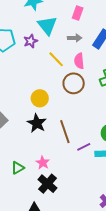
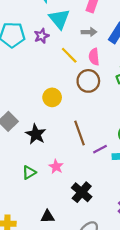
black star: (37, 123) -> (36, 134), moved
black cross: (48, 184) -> (82, 192), moved

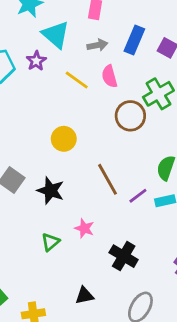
brown circle: (88, 81) -> (130, 116), moved

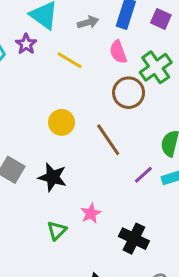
pink semicircle: (109, 76) -> (118, 52), moved
brown line: (108, 179) -> (108, 140), moved
pink star: (84, 228) -> (91, 213), turned 30

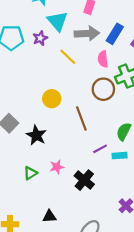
gray arrow: (88, 22) -> (87, 33), size x1.6
black cross: (134, 239) -> (84, 180), moved

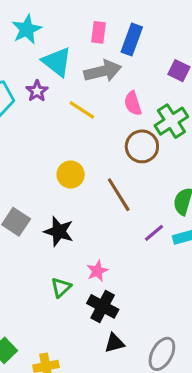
blue rectangle: (115, 34) -> (132, 40), moved
black cross: (84, 180) -> (103, 306), moved
black triangle: (50, 216) -> (114, 343), moved

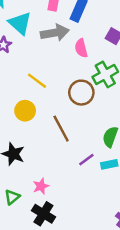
pink semicircle: (133, 103) -> (81, 48), moved
yellow line: (82, 110) -> (37, 81), moved

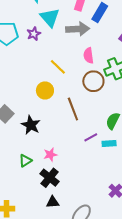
pink semicircle: (81, 48) -> (89, 55), moved

